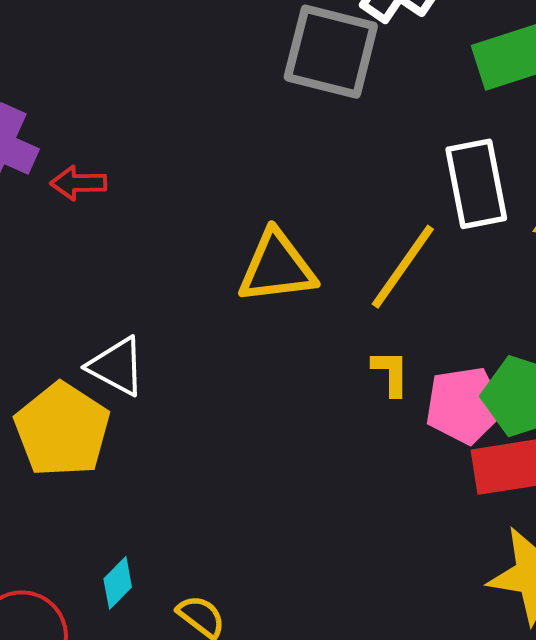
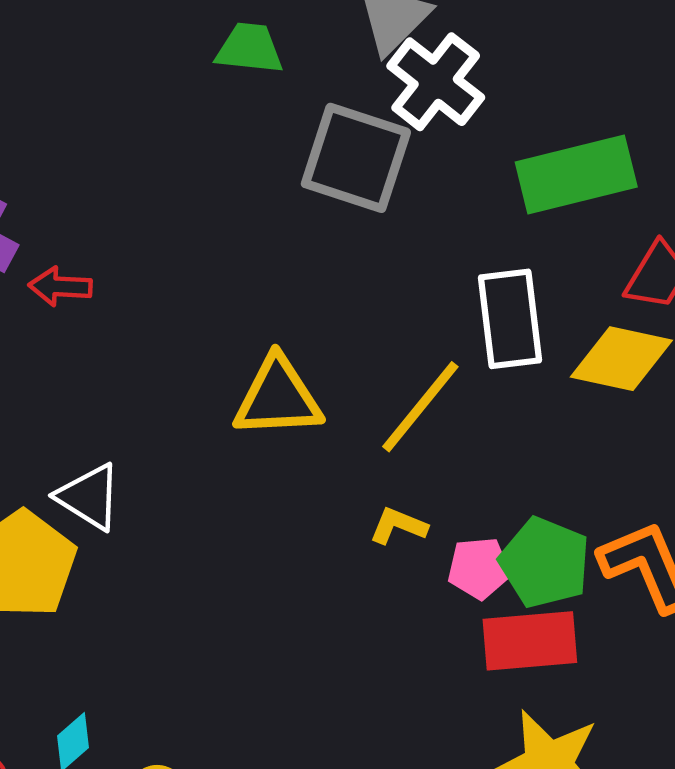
yellow L-shape: (391, 373) -> (398, 526), turned -72
pink pentagon: (464, 405) -> (479, 568), size x0.7

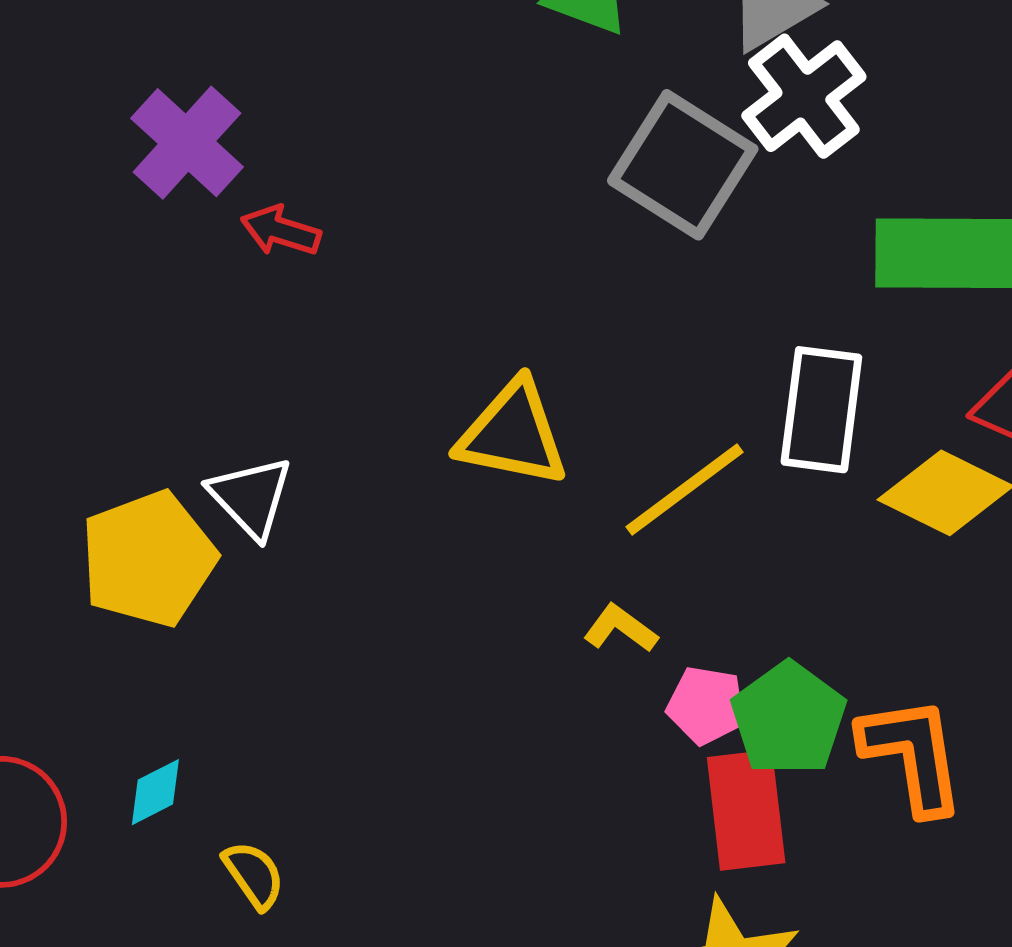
red rectangle: (530, 641) -> (746, 810), turned 74

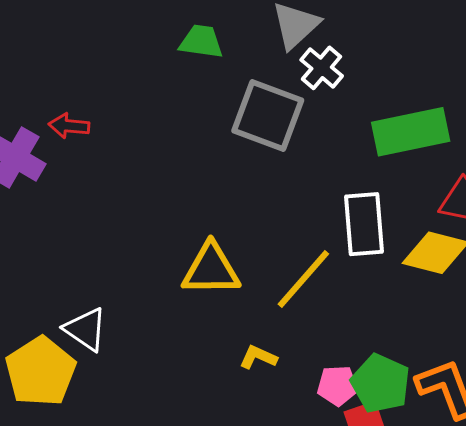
white cross: (804, 96) -> (322, 68), size x0.7
red arrow: (281, 231) -> (69, 126), moved
yellow L-shape: (621, 628) -> (258, 357), moved

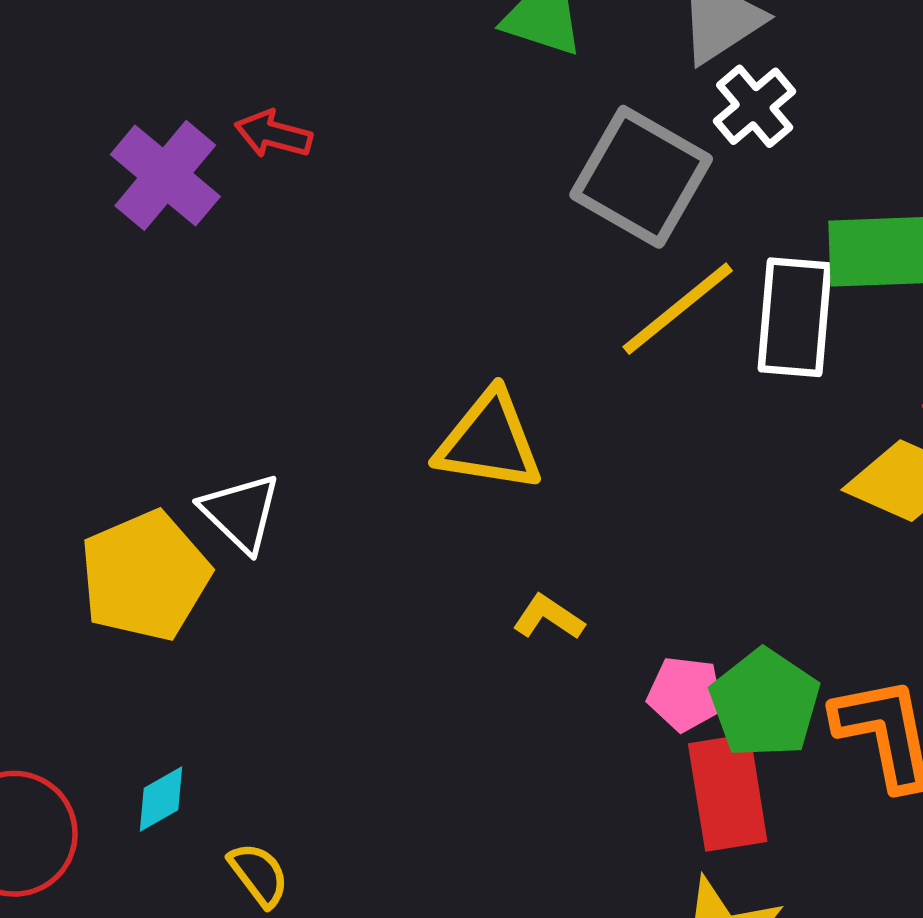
white rectangle: (364, 224) -> (795, 317), moved
yellow line: (303, 279) -> (678, 309), moved

